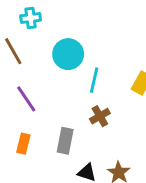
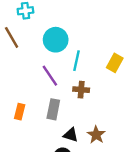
purple line: (26, 99) -> (50, 76), moved
brown cross: (100, 116) -> (81, 90), turned 35

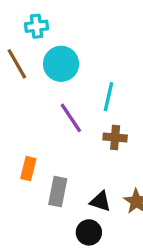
cyan circle: (56, 40) -> (61, 64), moved
gray rectangle: (53, 109) -> (58, 192), moved

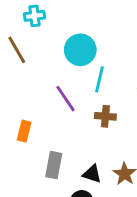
cyan circle: (61, 64) -> (80, 50), moved
orange rectangle: (28, 169) -> (24, 131), moved

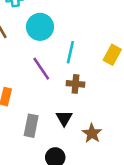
cyan circle: (80, 50) -> (40, 27), moved
black triangle: (92, 174) -> (64, 118), moved, turned 42

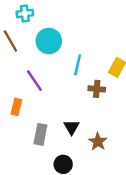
purple line: (41, 69) -> (34, 81), moved
brown cross: (75, 84) -> (97, 89), moved

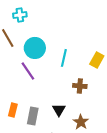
cyan circle: (49, 41) -> (35, 48), moved
brown cross: (97, 89) -> (80, 86), moved
orange rectangle: (16, 107) -> (13, 110), moved

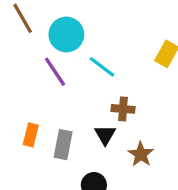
cyan line: (64, 58) -> (102, 67), moved, turned -66
brown cross: (80, 86) -> (123, 109), moved

